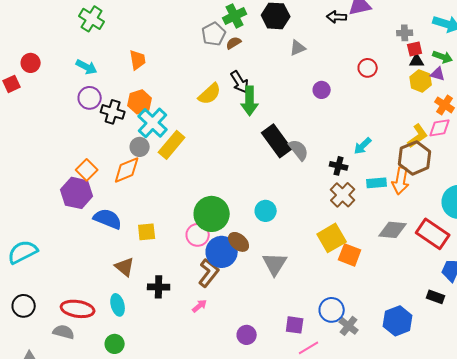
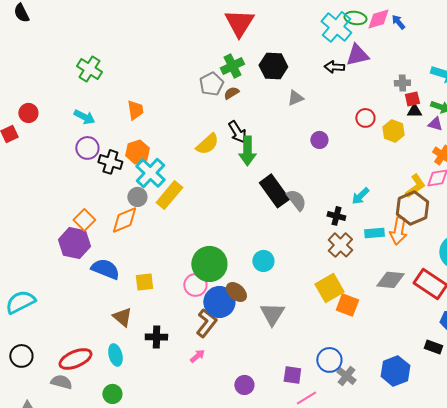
yellow hexagon: (421, 81) -> (393, 131), moved
red ellipse: (78, 309) -> (75, 359), turned -32

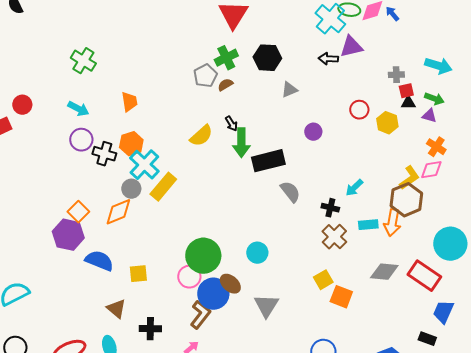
black arrow: (237, 132) -> (231, 124), size x0.7
black rectangle: (274, 191) -> (268, 161), moved, turned -68
yellow square: (329, 288) -> (323, 280), size x0.7

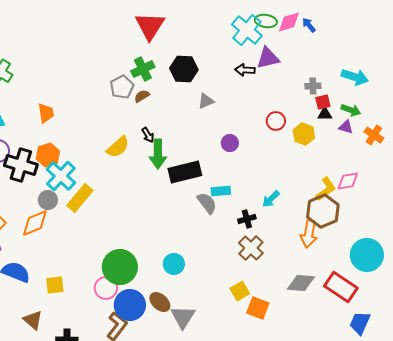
orange cross: (436, 147) -> (374, 135), moved
black cross: (104, 154) -> (21, 165), size x1.4
black cross: (330, 208) -> (247, 219), turned -30
cyan rectangle: (368, 225) -> (221, 191), moved
brown ellipse: (230, 284) -> (160, 302), moved

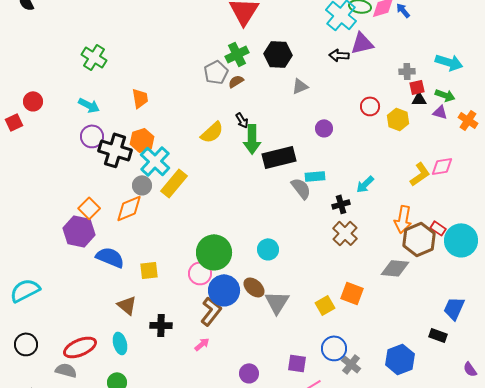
brown hexagon: (323, 211) -> (419, 239), moved
red rectangle: (341, 287) -> (438, 228), moved, size x0.5
yellow square: (240, 291) -> (325, 305), moved

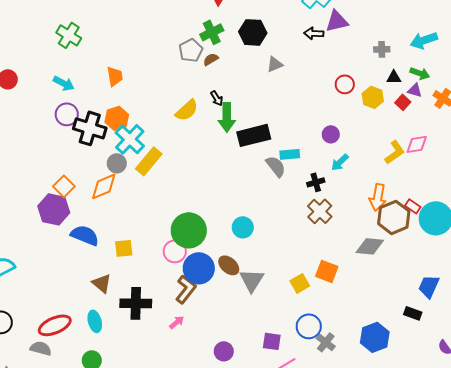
cyan arrow: (449, 62) -> (424, 40), turned 144
red square: (417, 87) -> (403, 102), moved, turned -35
purple circle: (324, 128) -> (331, 134), moved
black cross: (161, 325) -> (136, 303), size x1.4

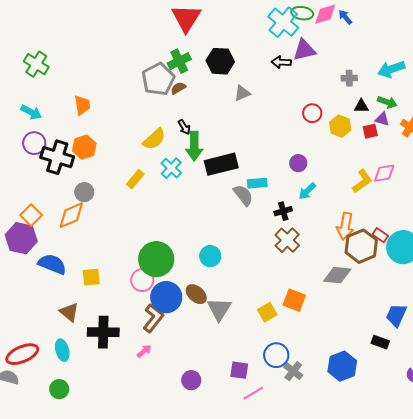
gray pentagon: (191, 50) -> (158, 79), size x1.4
red square: (403, 102) -> (370, 131), turned 35
cyan cross: (130, 139) -> (171, 168), moved, size x0.7
yellow rectangle: (149, 161) -> (135, 179), moved, size x0.7

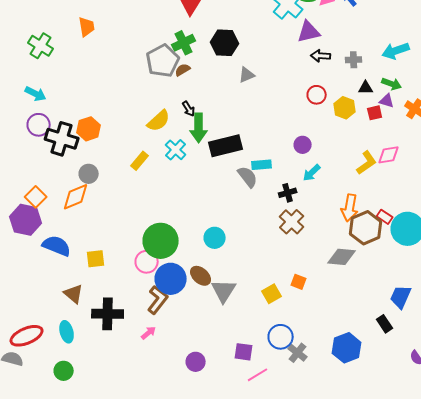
black arrow: (281, 62) -> (321, 56), moved
orange trapezoid: (82, 105) -> (87, 27), moved
orange square: (294, 300) -> (299, 282), size x0.7
black rectangle: (380, 342) -> (385, 324), turned 36

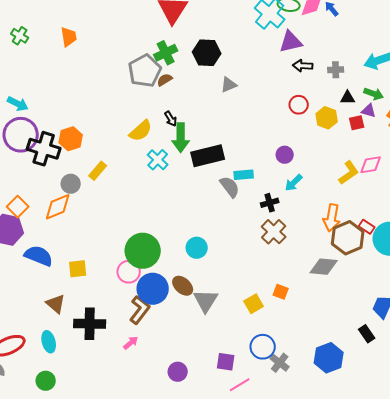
green cross: (41, 46) -> (20, 36), moved, size x0.7
purple circle: (39, 125) -> (21, 135), size x1.5
yellow rectangle: (140, 161) -> (98, 171), moved

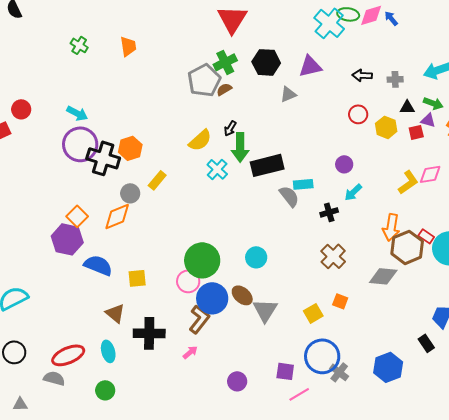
purple triangle: (291, 42) -> (310, 66), moved
black arrow: (171, 119) -> (230, 128), turned 63
brown cross: (274, 232) -> (333, 256), moved
blue circle: (263, 347) -> (322, 356), size x1.4

